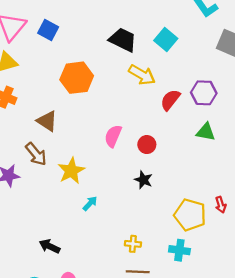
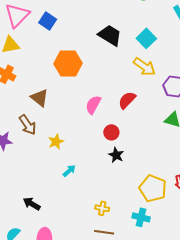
yellow arrow: (142, 75) -> (144, 67), moved
red semicircle: (170, 100) -> (127, 100), moved
pink semicircle: (113, 136) -> (93, 105), moved
red circle: (147, 145) -> (111, 132), moved
yellow star: (71, 171) -> (56, 142), size x0.7

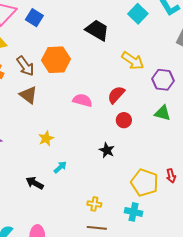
cyan square: (146, 38) -> (138, 14), moved
pink semicircle: (93, 105) -> (82, 100), turned 78
brown arrow: (28, 125) -> (25, 66), moved
red circle: (111, 132) -> (124, 120), moved
black arrow: (32, 204) -> (35, 183), moved

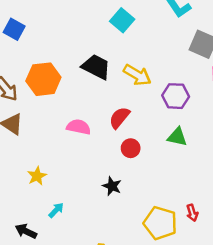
cyan square: (138, 14) -> (122, 20), moved
black trapezoid: (97, 30) -> (96, 67), moved

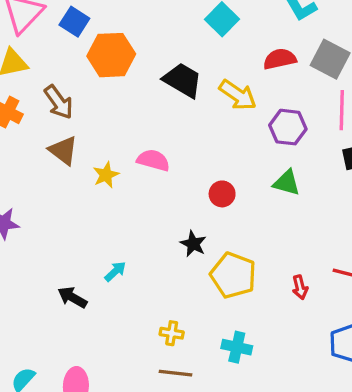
orange hexagon: (43, 79) -> (111, 55), moved
red semicircle: (119, 118) -> (280, 59), moved, turned 35
yellow star: (37, 176) -> (106, 175), moved
yellow pentagon: (160, 223) -> (233, 275), moved

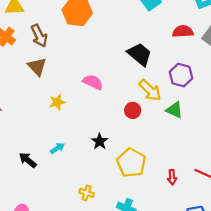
black trapezoid: (183, 80) -> (140, 54), moved
yellow arrow: (238, 95) -> (150, 90), moved
yellow star: (106, 175) -> (57, 102), moved
black star: (193, 244) -> (100, 141), moved

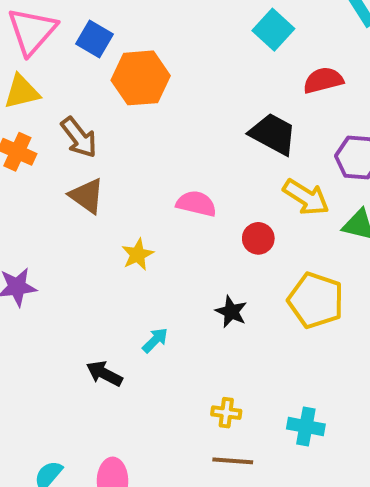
red semicircle: (183, 31) -> (323, 80), moved
red circle: (133, 110) -> (258, 238), moved
yellow pentagon: (131, 163) -> (316, 300), moved

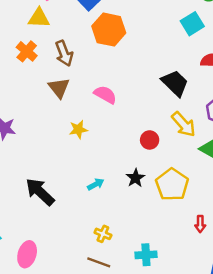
pink semicircle: (196, 204) -> (105, 95), moved
black star: (231, 312) -> (135, 178), moved
cyan arrow: (155, 340) -> (96, 184), moved
black arrow: (104, 374) -> (40, 192), size x1.5
cyan cross: (306, 427) -> (146, 255), turned -30

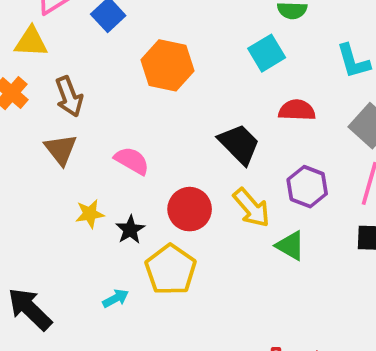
orange hexagon: (109, 30) -> (167, 65), moved
red circle: (150, 140) -> (190, 209), moved, size x1.5
black star: (135, 178) -> (130, 230), moved
yellow pentagon: (172, 185) -> (171, 270), moved

